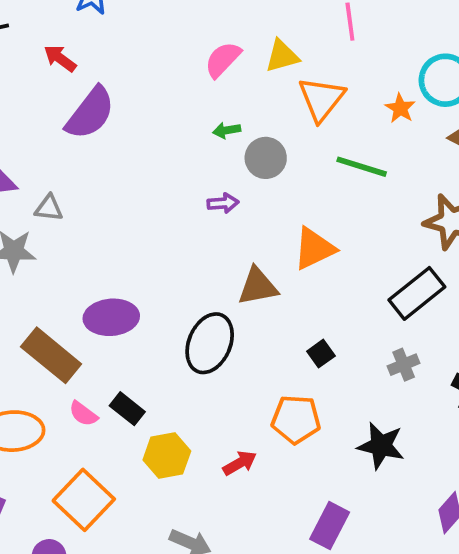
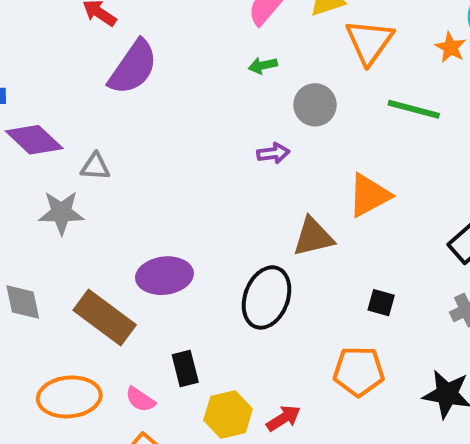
green arrow: (227, 130) -> (263, 65), moved
black square: (321, 354) -> (381, 303), turned -36
black rectangle: (127, 409) -> (185, 369), turned 40
pink semicircle: (83, 414) -> (140, 399), moved
red arrow: (240, 463) -> (283, 418), moved

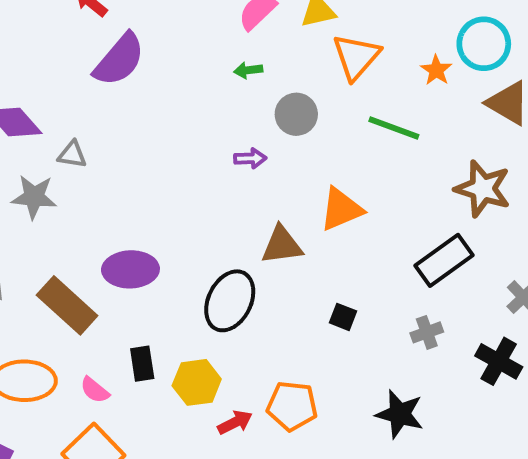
orange pentagon: (359, 371) -> (292, 406), moved
yellow hexagon: (228, 415) -> (197, 382), moved

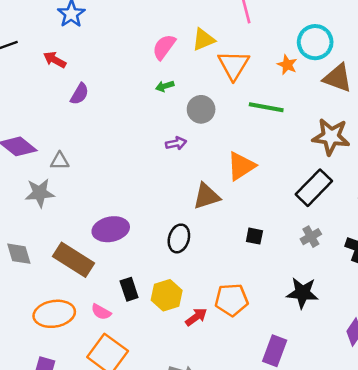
purple semicircle: (119, 60) -> (80, 94), size x0.6
black ellipse: (230, 301) -> (179, 238), size x0.7

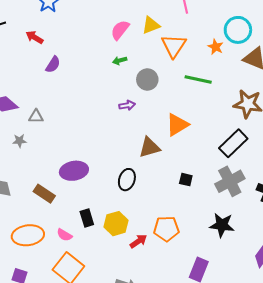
gray star: (40, 193) -> (20, 141), size x0.6
gray cross: (311, 237) -> (230, 181), size x1.8
brown rectangle: (73, 260) -> (44, 194), size x0.7

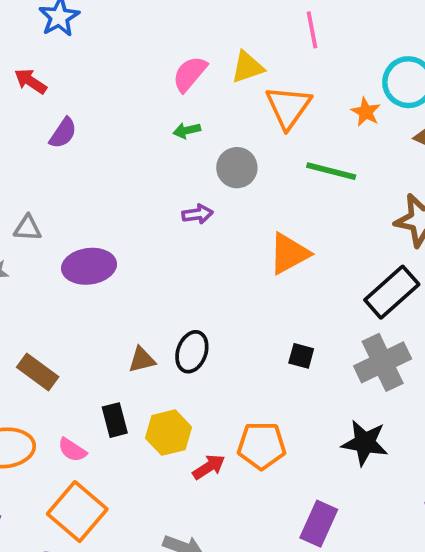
brown triangle: (149, 147) -> (142, 360), moved, size x0.7
purple ellipse: (74, 171) -> (89, 266), moved

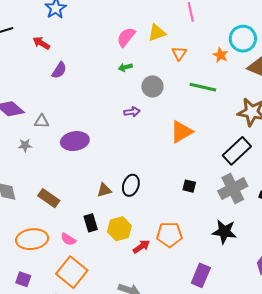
orange triangle: (288, 107) -> (179, 53), size x0.6

